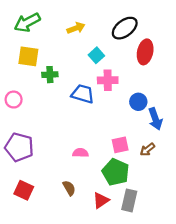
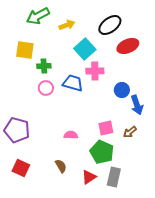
green arrow: (27, 22) -> (38, 16), moved
red ellipse: (145, 52) -> (128, 46), turned 55
cyan square: (96, 55) -> (85, 49), size x1.5
pink circle: (14, 100) -> (46, 88), moved

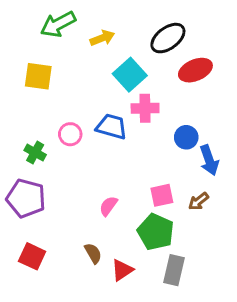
green cross: (44, 66) -> (35, 153), moved, turned 32
pink semicircle: (71, 135) -> (108, 206), turned -56
red triangle: (89, 177) -> (122, 270), moved

